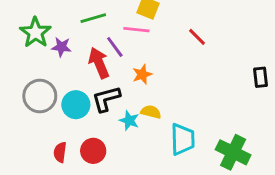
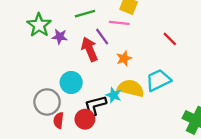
red line: (197, 37) -> (170, 39), moved
gray circle: (40, 96) -> (47, 102), moved
black L-shape: (106, 99) -> (95, 105), moved
yellow semicircle: (151, 112) -> (131, 88), size x1.6
cyan trapezoid: (183, 139) -> (158, 80), moved, turned -115

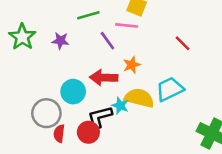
green star: (39, 25) -> (22, 37), moved
red arrow: (89, 49) -> (104, 78), moved, turned -65

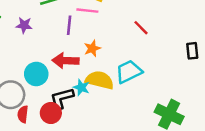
purple line: (107, 41) -> (69, 25), turned 42

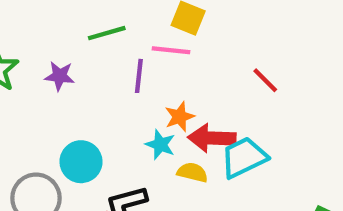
red arrow: (65, 61) -> (212, 138), moved
yellow semicircle: (100, 80) -> (192, 172), size x0.6
cyan star: (81, 87) -> (160, 145), moved

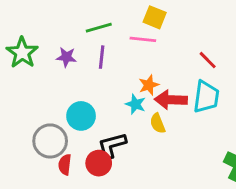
purple line: (139, 76) -> (102, 57), moved
cyan trapezoid: (244, 157) -> (206, 97), moved, turned 124
yellow semicircle: (192, 172) -> (158, 123), turned -126

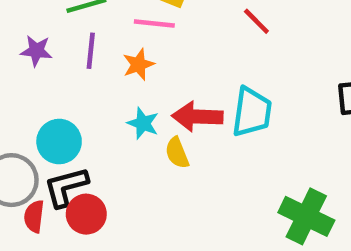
red line: (208, 60) -> (256, 21), moved
orange star: (149, 85) -> (138, 64), moved
black L-shape: (112, 145) -> (66, 187), moved

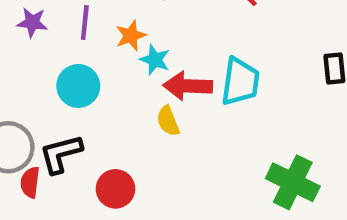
cyan star: (143, 123) -> (155, 60), moved
cyan circle: (59, 142) -> (78, 86), moved
red circle: (86, 214) -> (115, 189), moved

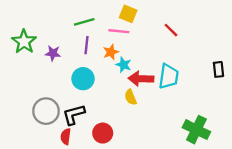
purple star: (32, 22) -> (53, 53), moved
red semicircle: (30, 182) -> (66, 137), moved

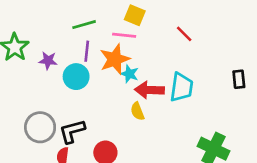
orange star: (111, 52) -> (115, 59), size x1.6
cyan circle: (83, 79) -> (76, 77), moved

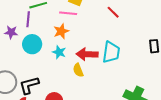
purple line: (87, 51) -> (28, 19), moved
orange star: (115, 59) -> (61, 31), size x0.7
cyan star: (129, 74) -> (59, 52), moved

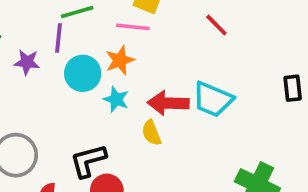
cyan circle: (32, 44) -> (83, 73), moved
cyan trapezoid: (111, 52) -> (213, 99), turned 105
black L-shape: (29, 85) -> (88, 161), moved

